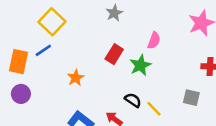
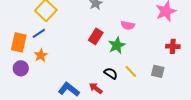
pink semicircle: (154, 40) -> (128, 25), turned 80
orange star: (76, 78) -> (41, 55), moved
yellow line: (154, 109) -> (131, 71), moved

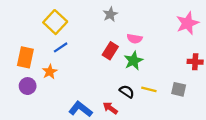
pink semicircle: (128, 25) -> (135, 39), moved
blue line: (39, 33) -> (61, 47), moved
yellow line: (131, 71) -> (149, 89), turned -32

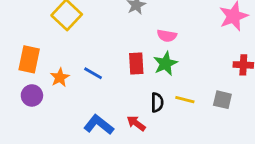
blue line: (61, 47) -> (93, 73), moved, turned 64
red rectangle: (110, 51) -> (136, 64), moved, turned -35
black semicircle: (127, 92) -> (157, 102), turned 56

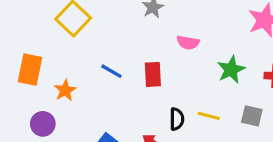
green star: (165, 64) -> (231, 70), moved
blue line: (93, 73) -> (111, 71), moved
purple circle: (32, 95) -> (43, 124), moved

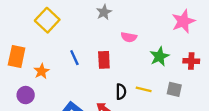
blue line: (111, 71) -> (74, 58), turned 35

